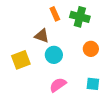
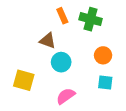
yellow square: (21, 60) -> (24, 80), moved, turned 36
cyan square: (93, 84) -> (105, 83), moved

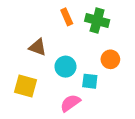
brown triangle: (48, 41) -> (38, 47), moved
cyan square: (105, 83) -> (90, 81), moved

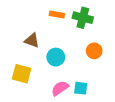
orange rectangle: (67, 17) -> (57, 15), turned -56
cyan square: (90, 81) -> (81, 88), moved

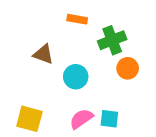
green cross: (83, 18) -> (112, 40), moved, turned -36
yellow square: (22, 74) -> (29, 119), moved

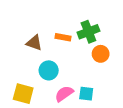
orange rectangle: (77, 19) -> (63, 37), moved
cyan circle: (76, 77) -> (49, 70), moved

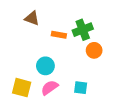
brown triangle: (34, 43) -> (32, 18), moved
pink semicircle: (64, 94) -> (50, 88), moved

